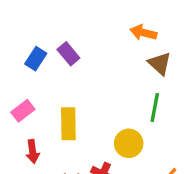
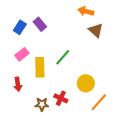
green line: (155, 108) -> (63, 57), moved, turned 30
pink rectangle: (23, 111) -> (22, 54), moved
yellow circle: (129, 143) -> (86, 83), moved

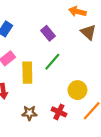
purple rectangle: (40, 24) -> (48, 33), moved
red cross: (61, 98) -> (59, 112), moved

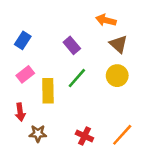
yellow circle: (77, 90) -> (117, 76), moved
brown star: (29, 113) -> (38, 134), moved

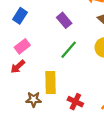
yellow rectangle: (48, 91) -> (51, 82), moved
red arrow: (20, 112) -> (18, 67), moved, turned 56

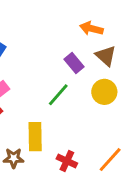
purple rectangle: (64, 20) -> (74, 63), moved

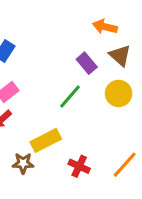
yellow rectangle: (35, 137) -> (46, 140), turned 64

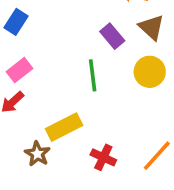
green line: (70, 96) -> (93, 75), turned -48
brown star: (23, 163) -> (37, 154), turned 30

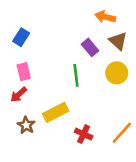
pink rectangle: (20, 70) -> (24, 72), turned -66
brown star: (37, 154) -> (26, 125), moved

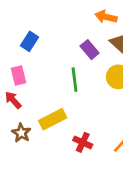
blue rectangle: (21, 37) -> (29, 41), moved
red arrow: (19, 95) -> (13, 100), turned 90

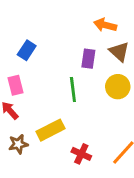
purple rectangle: (90, 50) -> (88, 59), turned 48
brown star: (21, 133) -> (18, 144), turned 30

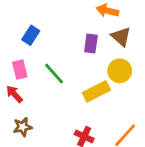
green line: (73, 89) -> (54, 74), moved, turned -35
yellow rectangle: (50, 130) -> (96, 91), moved

